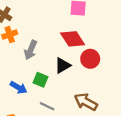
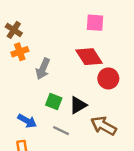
black triangle: (63, 65) -> (78, 105), moved
blue arrow: (18, 87) -> (27, 121), moved

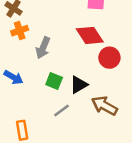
blue arrow: (27, 121) -> (13, 77), moved
gray line: (61, 131) -> (61, 111), turned -63

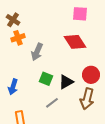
red circle: (109, 58) -> (91, 75), moved
blue arrow: (13, 77) -> (13, 87), moved, turned 77
brown arrow: (105, 106) -> (87, 99), turned -105

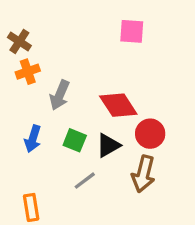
red diamond: (75, 42) -> (118, 105), moved
blue arrow: (13, 87) -> (33, 139), moved

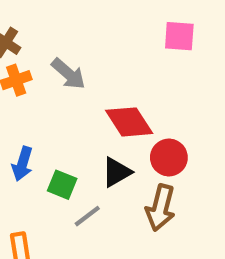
pink square: (132, 31) -> (179, 36), moved
gray arrow: (60, 95) -> (68, 74), moved, turned -72
green square: (75, 140) -> (62, 185), moved

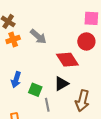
red circle: (169, 157) -> (86, 41), moved
gray line: (87, 216) -> (47, 105), turned -64

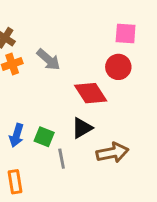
blue arrow: (16, 80) -> (17, 135), moved
brown arrow: (82, 101) -> (113, 153), turned -115

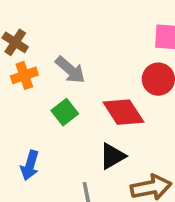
green square: (44, 137) -> (65, 112), moved, turned 30

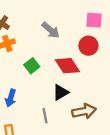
gray arrow: (70, 70) -> (51, 30), moved

